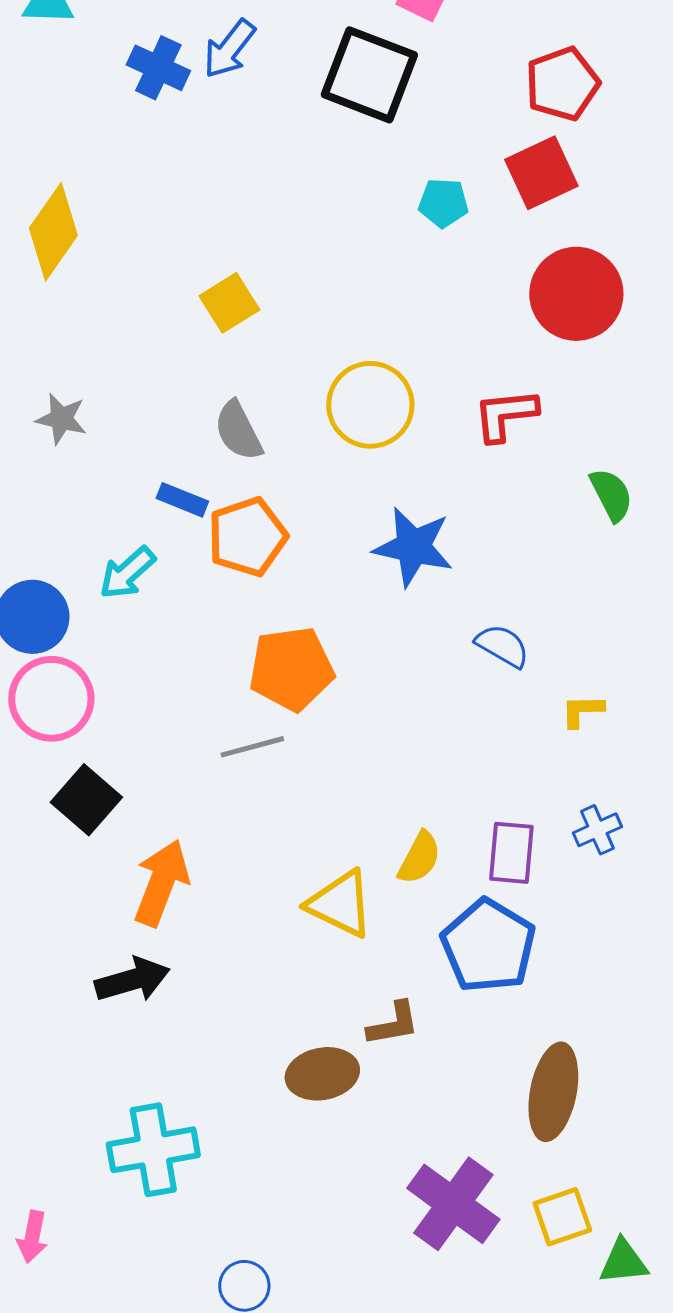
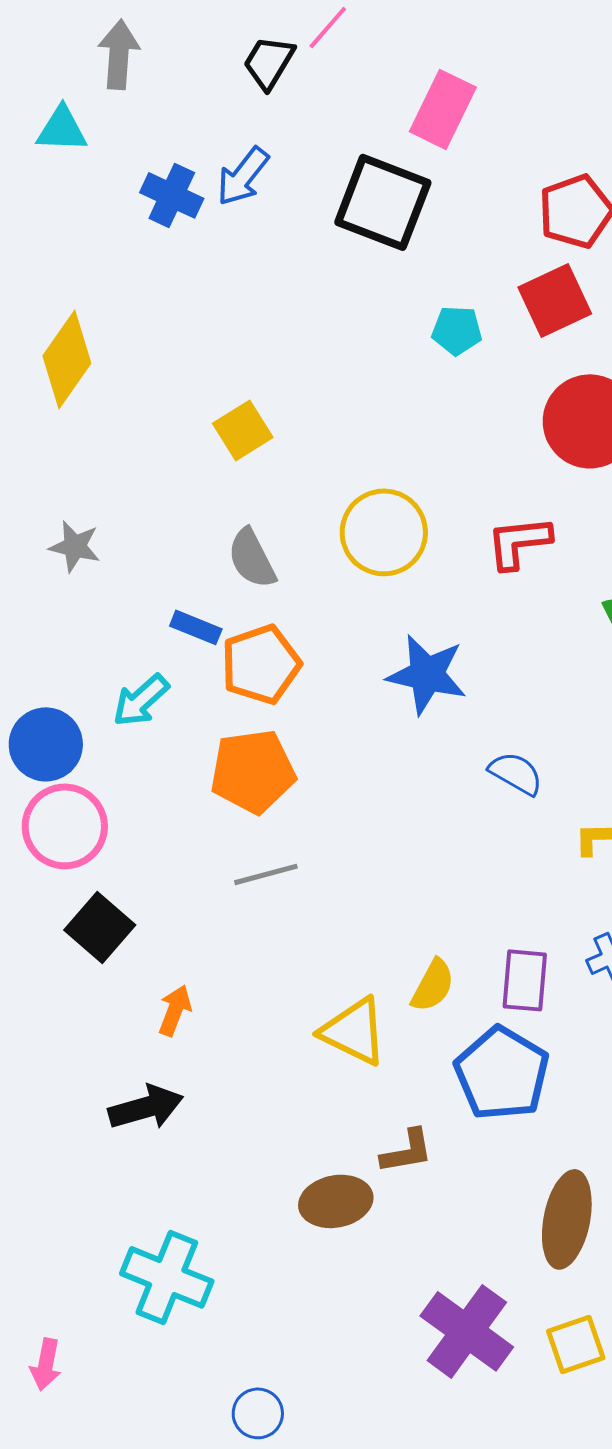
orange pentagon: (291, 669) -> (253, 771), moved
orange arrow: (161, 883) -> (175, 1010), size x0.6
cyan cross: (153, 1150) -> (167, 1277), turned 32

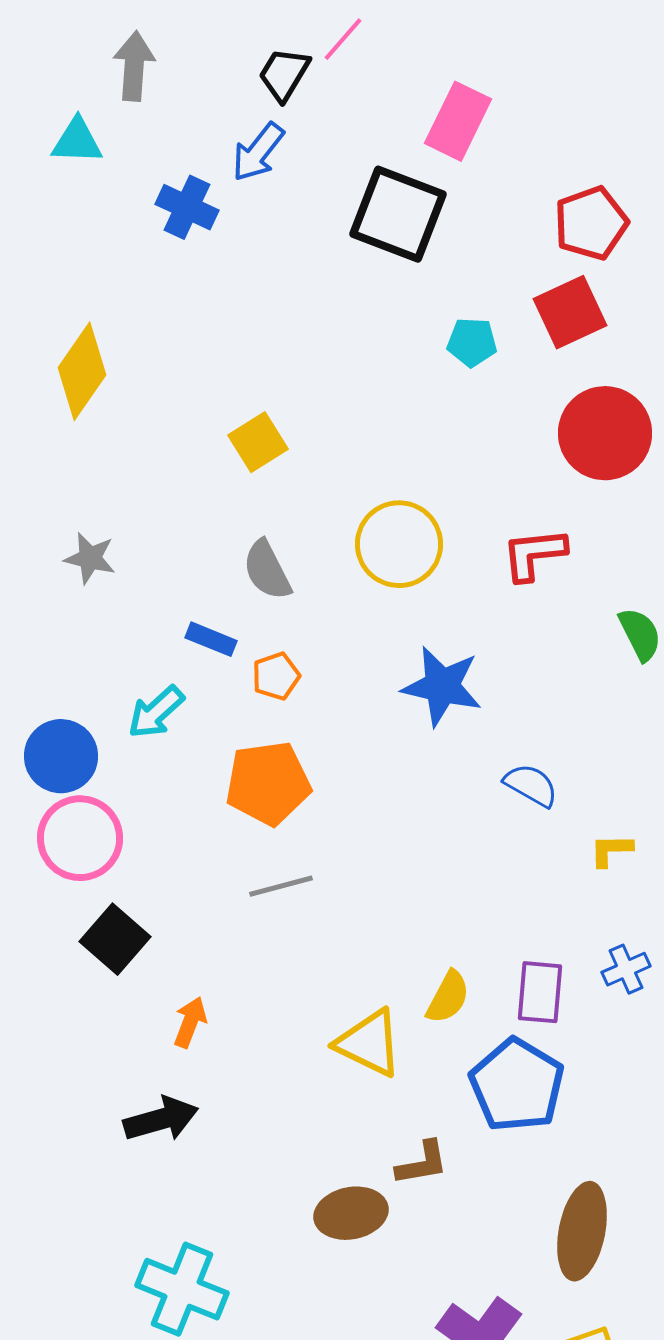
blue arrow: (243, 176) -> (258, 152), moved
orange pentagon: (261, 664) -> (276, 676), size x0.6

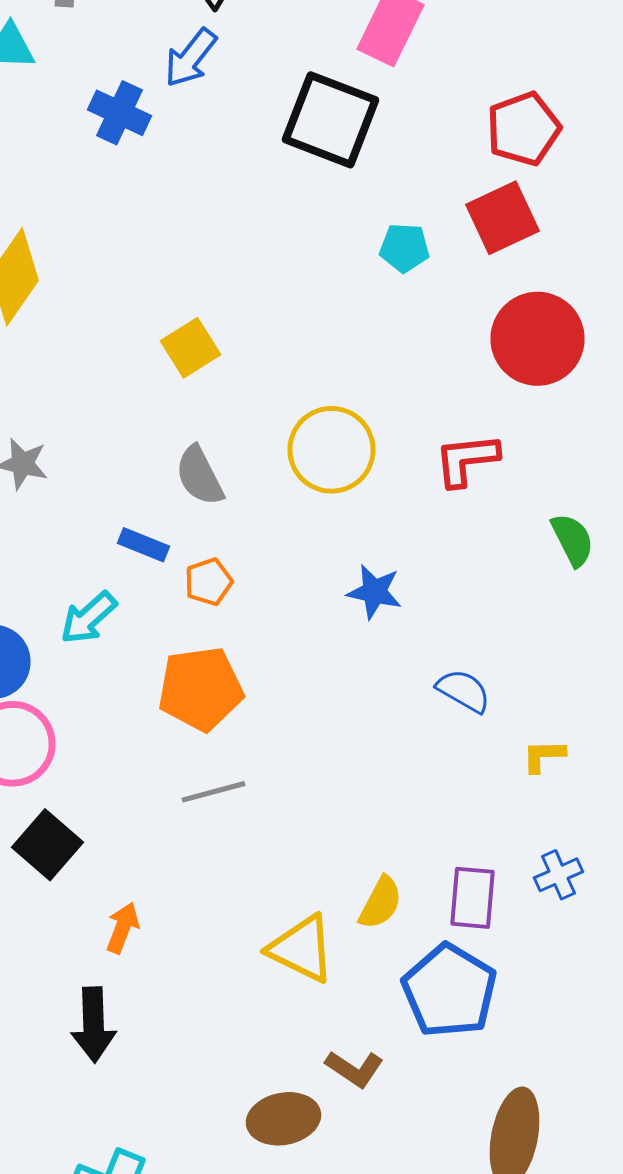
blue star: (442, 686) -> (374, 592), size x0.7
black arrow: (161, 1119) -> (94, 1025), turned 104
brown L-shape: (422, 1163) -> (354, 1069), turned 44

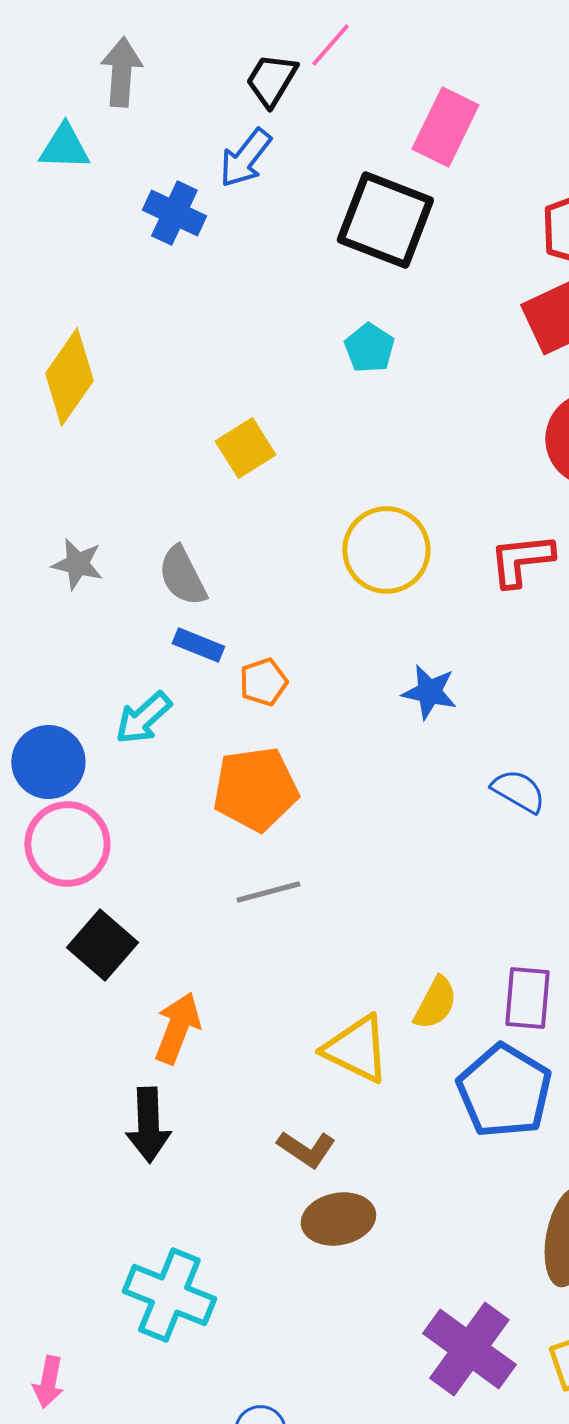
cyan pentagon: (404, 248) -> (369, 348), moved, turned 30
gray semicircle: (200, 476) -> (182, 576), moved
orange arrow: (122, 928) -> (177, 1028), size x1.4
brown L-shape: (354, 1069) -> (306, 1149), moved

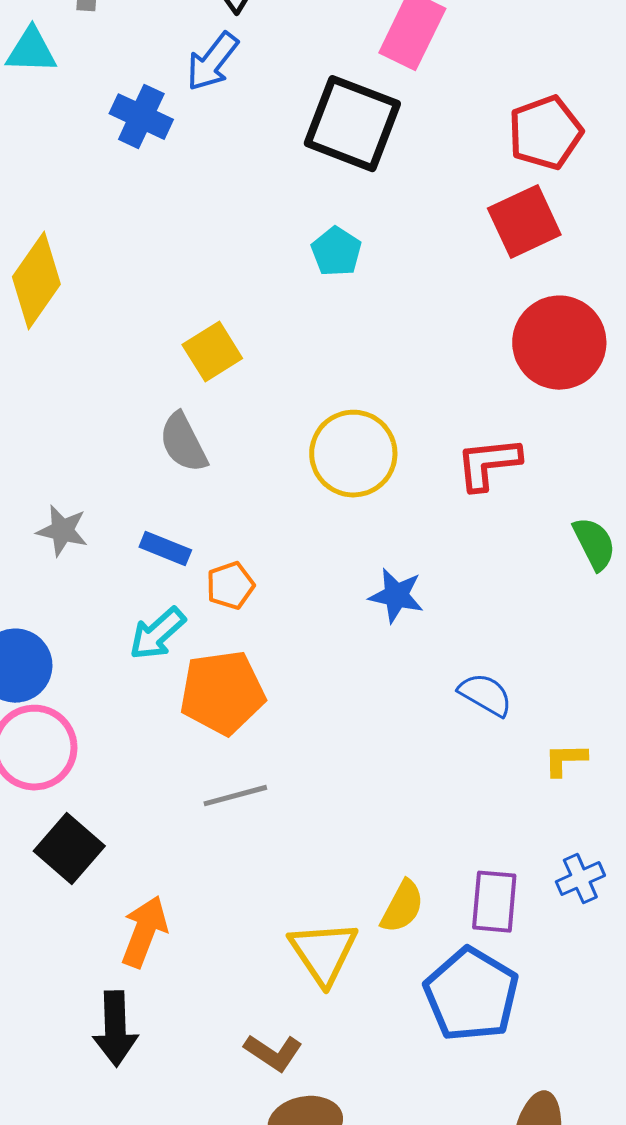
gray star: (77, 564) -> (62, 531), moved
gray semicircle: (182, 576) -> (183, 443), moved
cyan arrow: (143, 718) -> (157, 634), moved
yellow triangle: (356, 1049) -> (323, 953), turned 30

